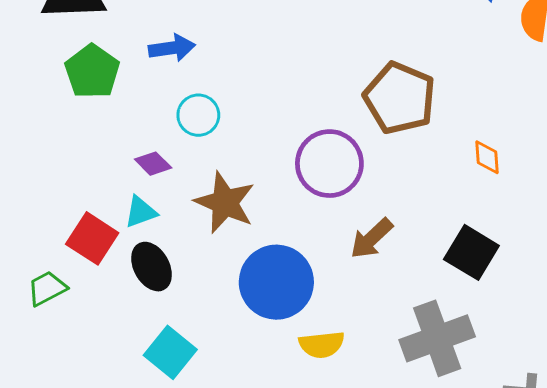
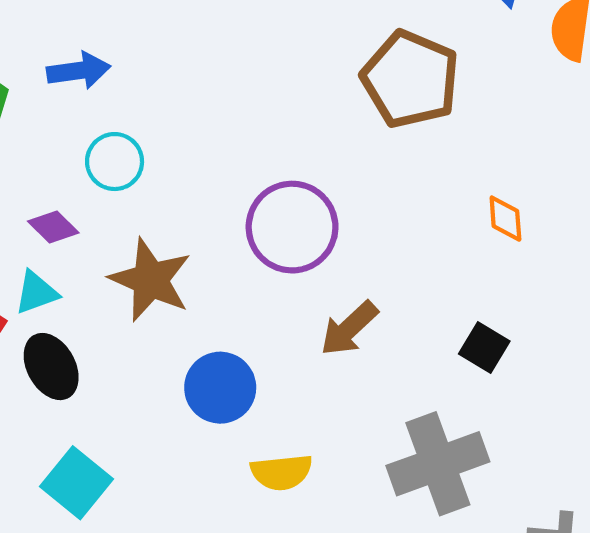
brown pentagon: (400, 98) -> (410, 79), moved
black square: (471, 252) -> (484, 347), size x0.7
blue circle: (276, 282) -> (220, 388), size x0.7

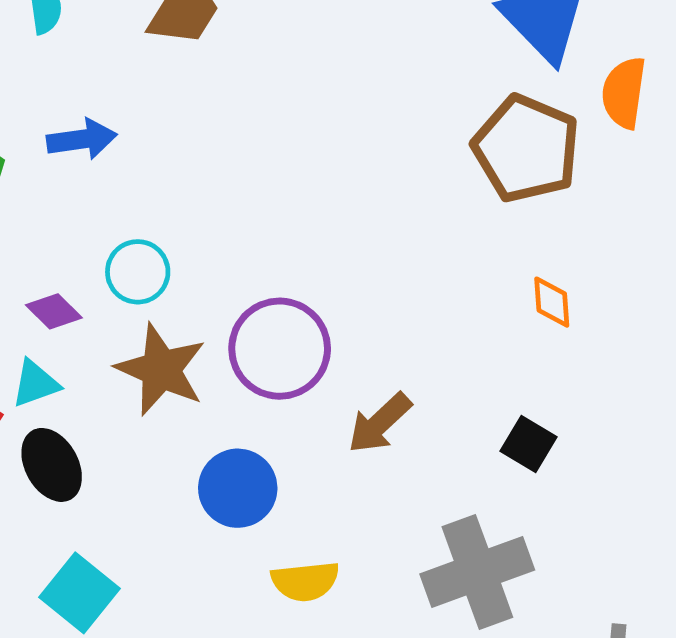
brown pentagon: (410, 79) -> (526, 149), moved
cyan circle: (115, 162) -> (138, 272), moved
purple circle: (292, 227) -> (280, 349), moved

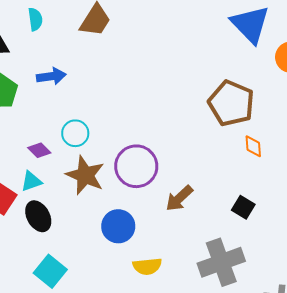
brown pentagon: (526, 149) -> (231, 103), moved

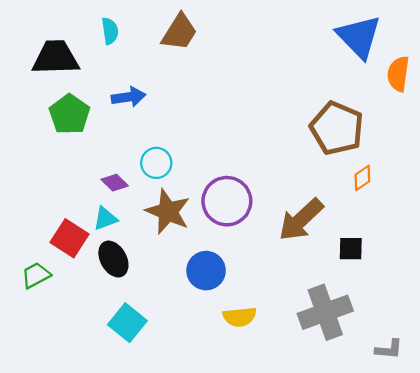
orange diamond: (253, 146) -> (362, 178), turned 60
brown arrow: (179, 198) -> (301, 220), moved, size x1.4
black square: (243, 207) -> (351, 249), turned -30

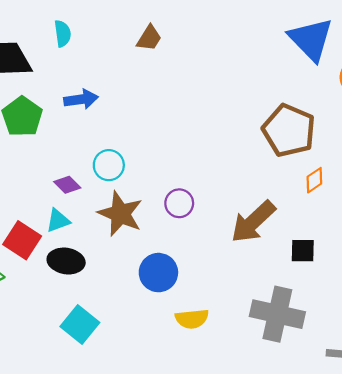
brown trapezoid: (179, 32) -> (149, 38), moved, size x0.7
purple circle: (227, 201) -> (179, 203), size x0.6
black ellipse: (113, 259) -> (66, 261), turned -52
gray cross: (325, 312) -> (277, 314), turned 33

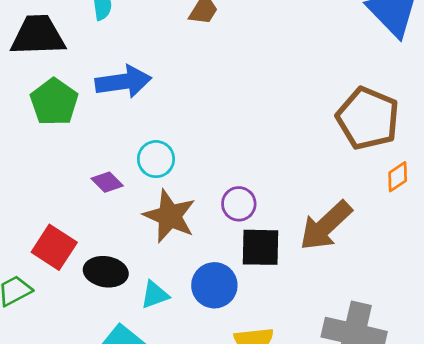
blue arrow: (81, 99) -> (123, 82), size x1.4
cyan triangle: (58, 221) -> (155, 295), moved
black square: (303, 251) -> (261, 247), moved, size x1.4

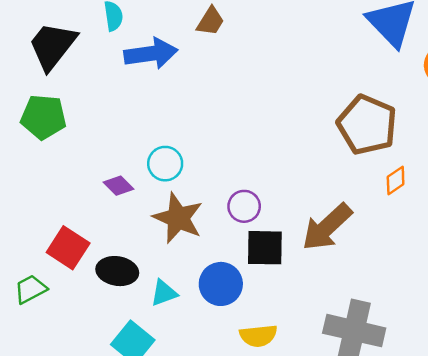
black trapezoid: (38, 36) -> (53, 46), turned -50
blue arrow: (123, 82) -> (151, 54), moved
green pentagon: (54, 102) -> (43, 117), moved, turned -30

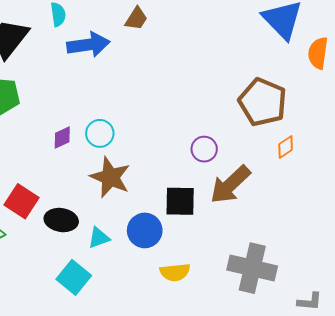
purple diamond: (119, 186) -> (62, 138), moved, turned -70
purple circle: (244, 206) -> (204, 149), moved

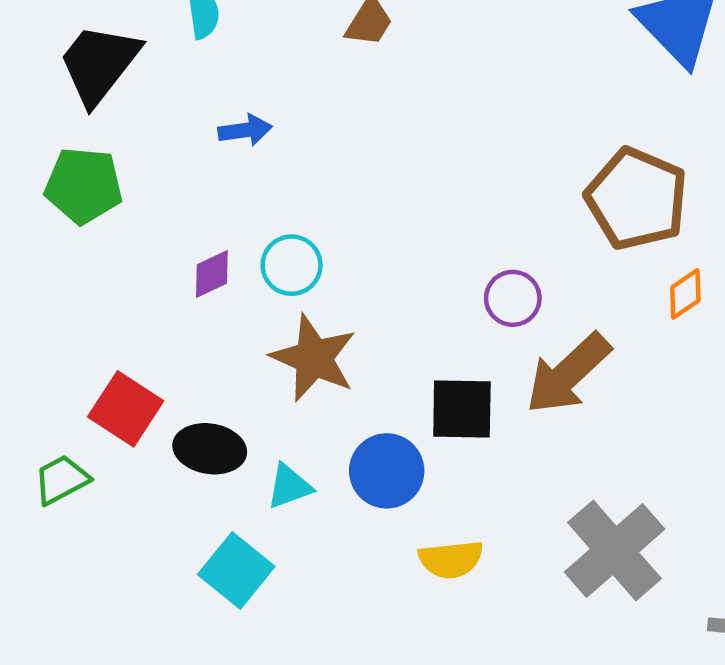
blue arrow: (88, 45) -> (245, 130), moved, size x0.6
gray cross: (252, 268) -> (615, 551), turned 36

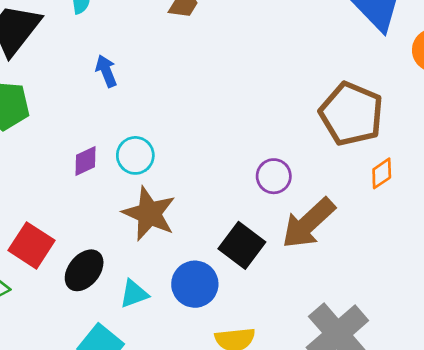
blue arrow: (245, 130) -> (106, 71), turned -104
black square: (462, 409) -> (242, 245), turned 36
black ellipse: (210, 449) -> (84, 270), turned -60

